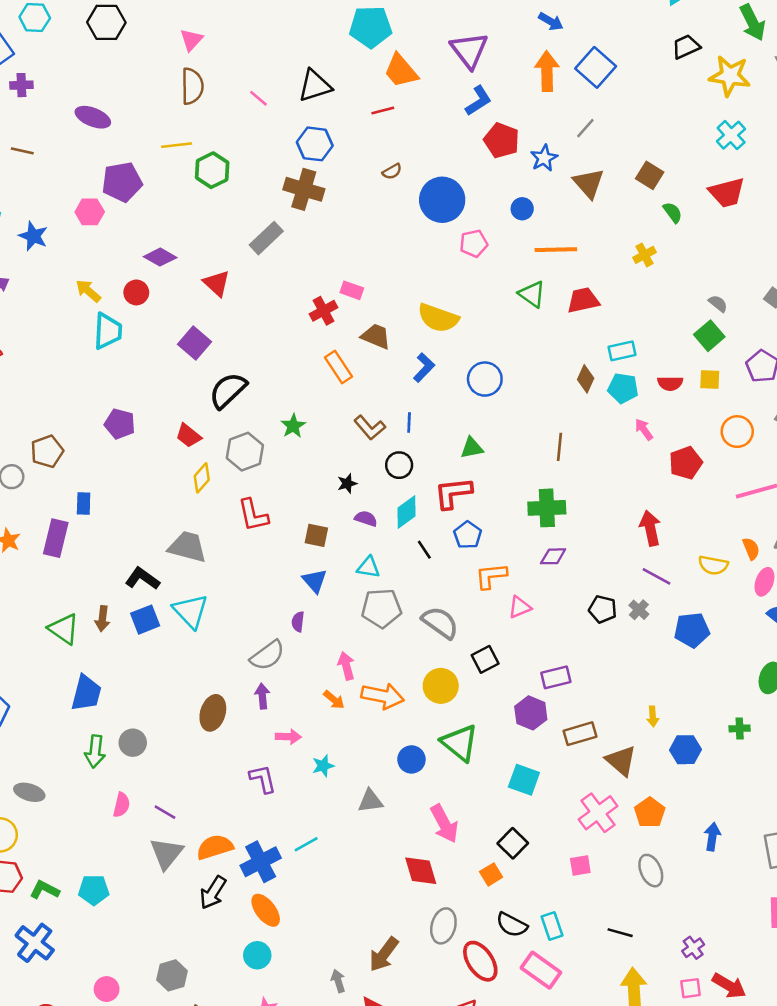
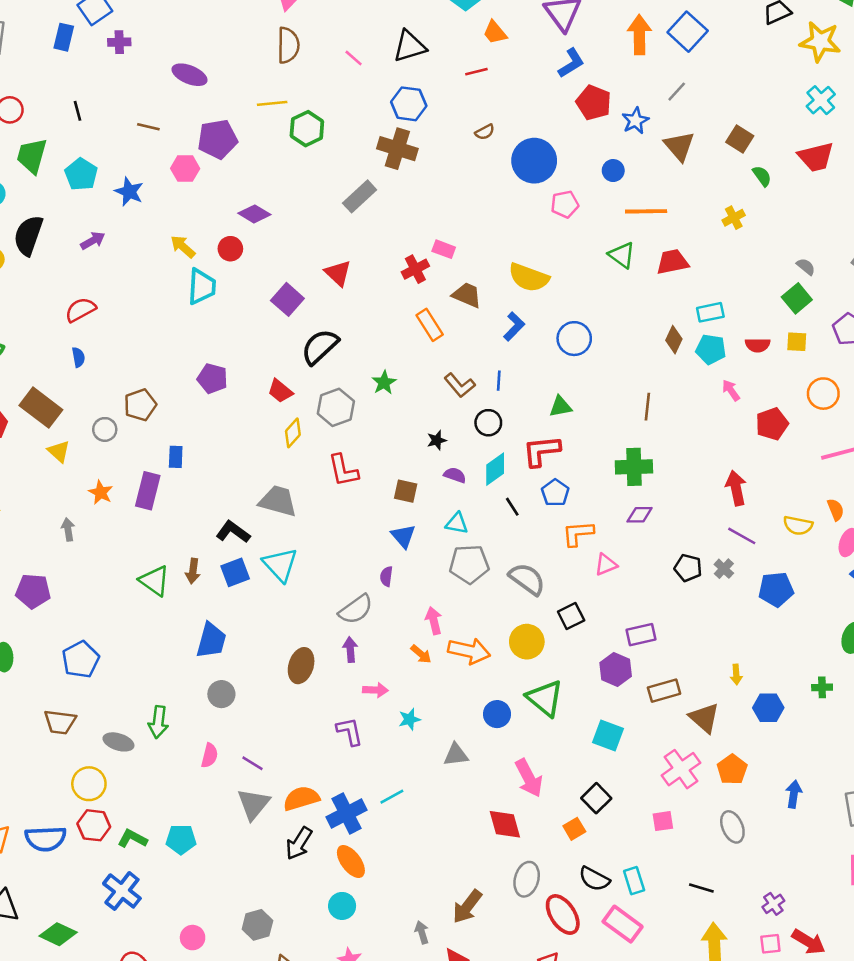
orange trapezoid: (401, 71) -> (495, 32), size x0.7
brown line: (22, 151) -> (148, 127), moved
red triangle: (217, 283) -> (338, 273), moved
blue trapezoid: (86, 693) -> (211, 640), moved
green arrow: (95, 751) -> (158, 722), moved

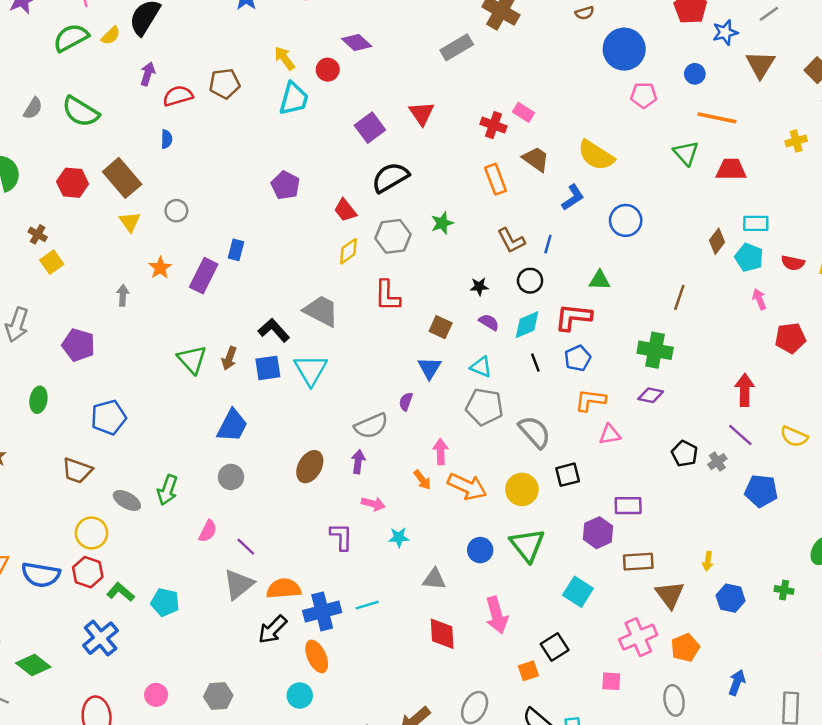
purple arrow: (93, 241) -> (148, 74), moved, turned -55
red cross: (415, 269) -> (494, 125), turned 35
brown pentagon: (140, 405) -> (225, 84), moved
red diamond: (505, 824) -> (442, 634), moved

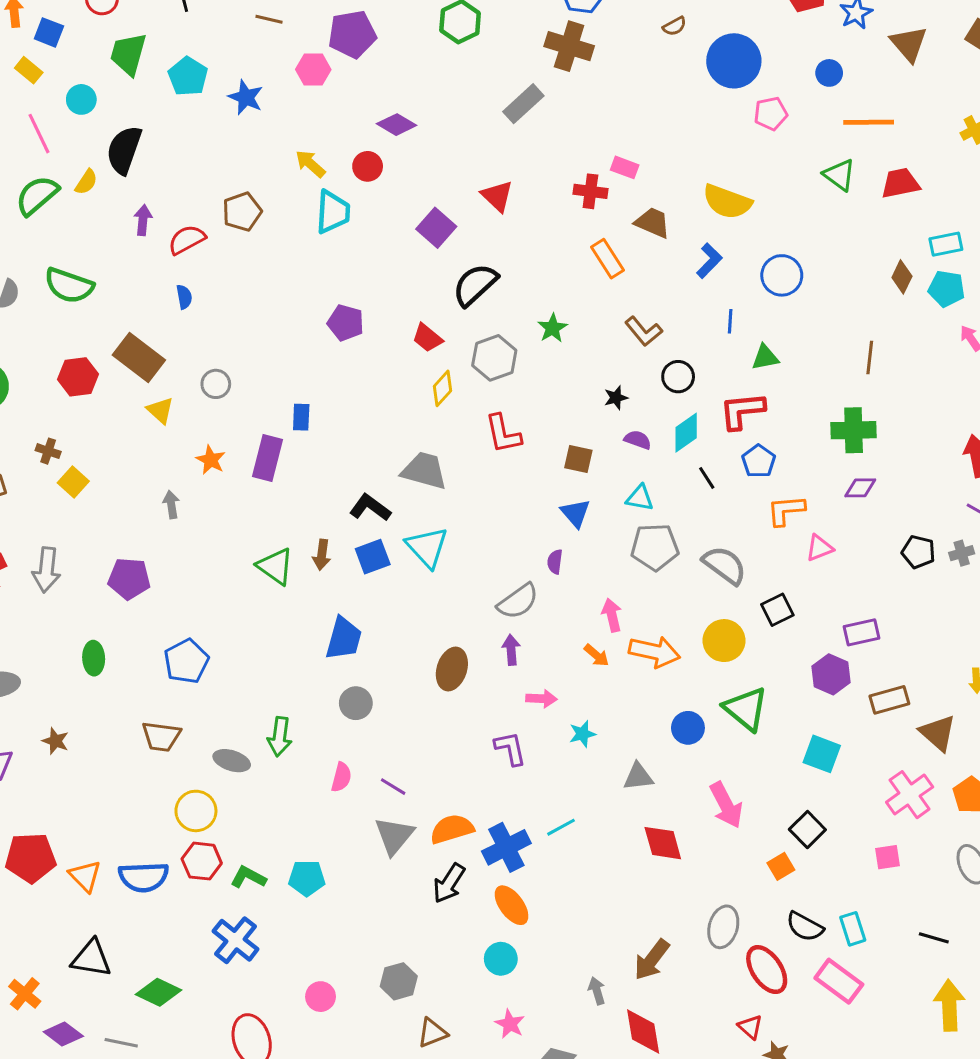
blue line: (548, 244) -> (730, 321), moved
gray cross: (717, 462) -> (962, 553), turned 30

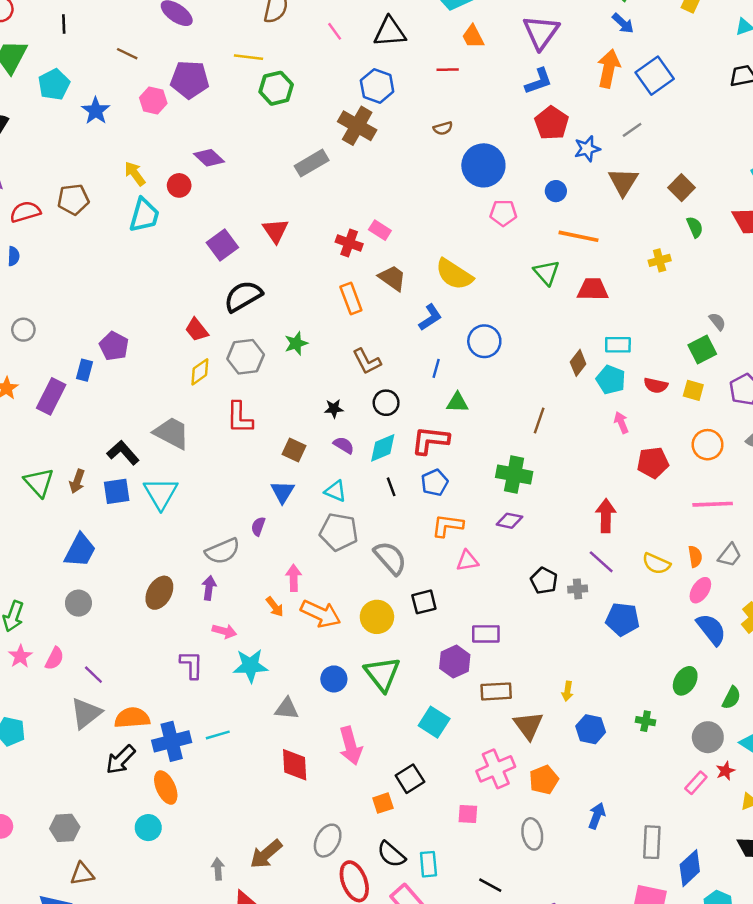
purple pentagon: (346, 323) -> (114, 346), moved
cyan star: (582, 734) -> (250, 666), size x1.6
pink star: (510, 1024) -> (20, 656), moved

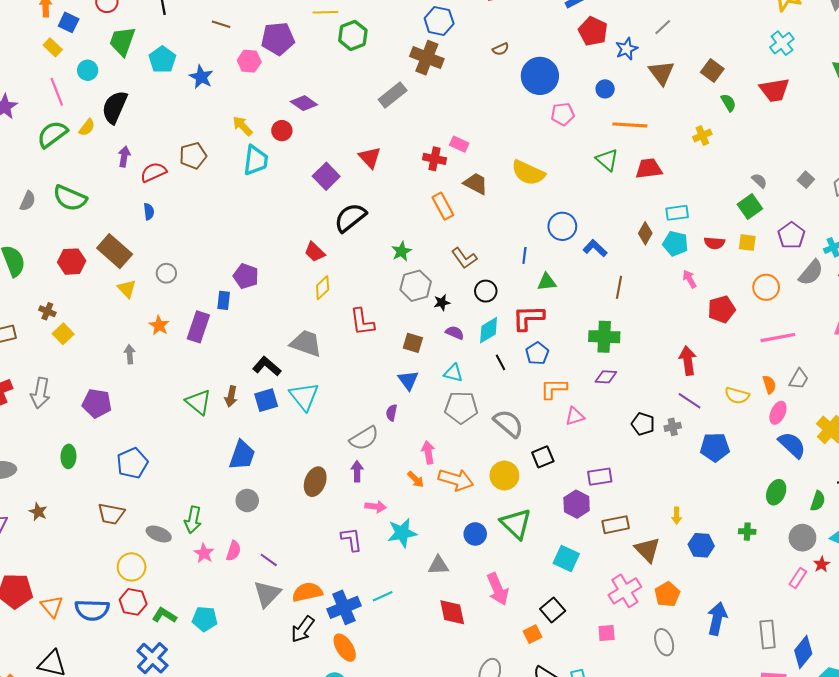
blue L-shape: (430, 317) -> (595, 248), moved, turned -95
gray hexagon: (246, 357) -> (416, 286), moved
blue arrow: (597, 816) -> (717, 619), size x1.4

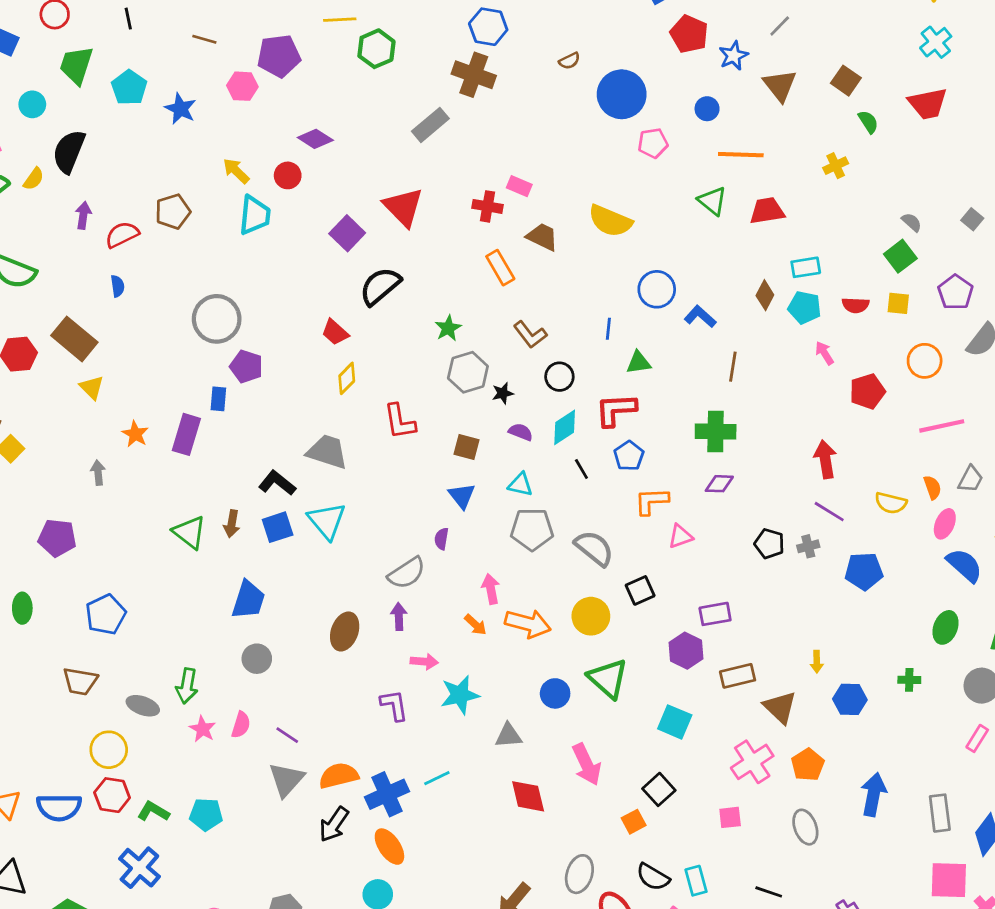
red triangle: (370, 157) -> (403, 207), size x1.4
gray circle: (166, 273) -> (217, 319), moved, size x1.8

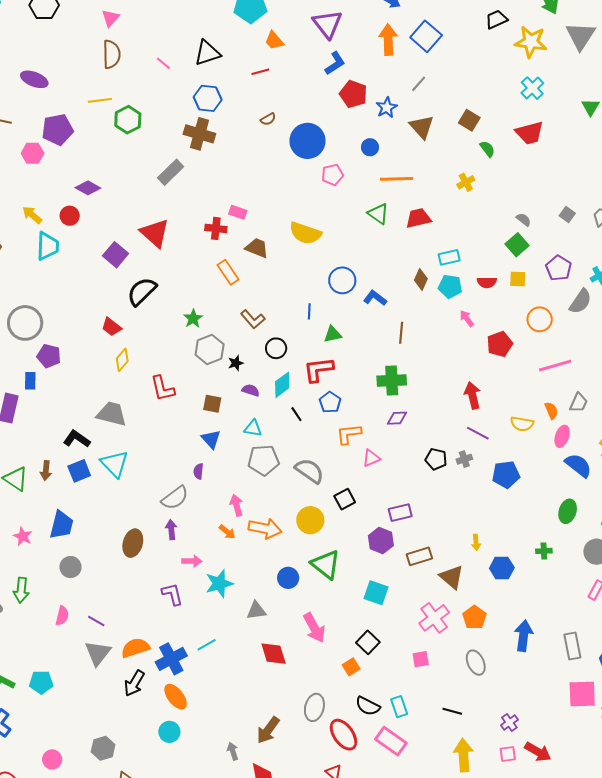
pink star: (203, 729) -> (23, 536), moved

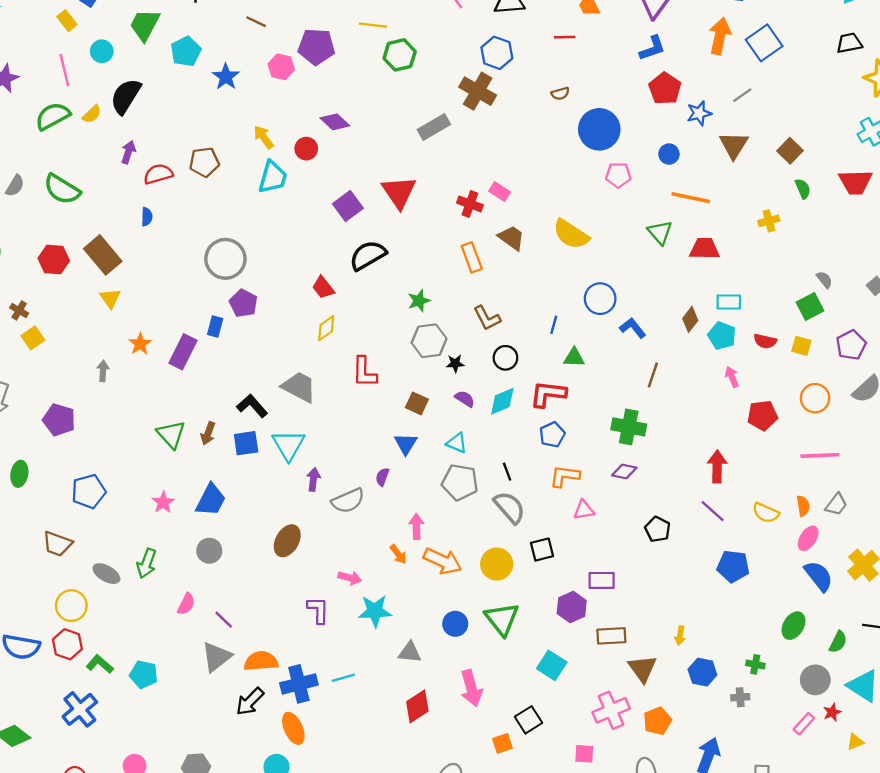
black line: (296, 414) -> (507, 472), moved
gray cross: (464, 459) -> (740, 697), moved
purple arrow: (171, 530) -> (313, 479), moved
red diamond: (274, 654) -> (417, 706), turned 60

